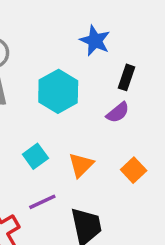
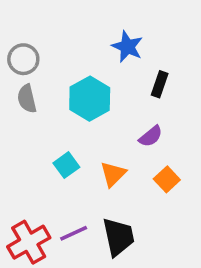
purple semicircle: (118, 112) -> (151, 136), moved
purple line: (42, 202) -> (74, 233), moved

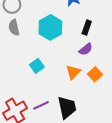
black rectangle: (160, 84) -> (87, 27), moved
orange triangle: (113, 174) -> (73, 72), moved

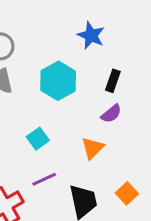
orange square: (95, 74) -> (127, 193), moved
purple line: (41, 105) -> (44, 179), moved

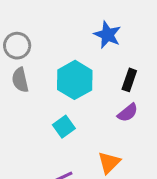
cyan square: (38, 139) -> (64, 127), moved
orange triangle: (93, 148) -> (109, 163), moved

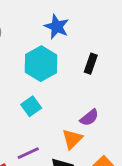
blue star: (107, 35) -> (57, 27), moved
purple semicircle: (128, 113) -> (89, 118), moved

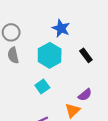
black rectangle: (91, 64) -> (86, 55), turned -56

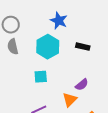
black rectangle: (86, 55) -> (83, 47), turned -40
cyan square: (42, 87) -> (41, 77), turned 32

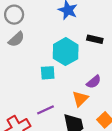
gray semicircle: (13, 47) -> (16, 39), turned -119
cyan hexagon: (48, 47) -> (66, 52), moved

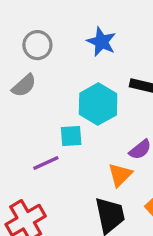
gray circle: (14, 15) -> (37, 45), moved
purple line: (45, 110) -> (46, 163), moved

